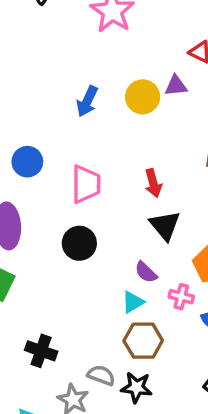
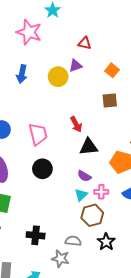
blue arrow: (87, 101) -> (22, 74), moved
black triangle: (165, 225) -> (89, 147), turned -42
pink cross: (181, 297) -> (101, 192), moved
black star: (137, 387) -> (106, 242), moved, turned -30

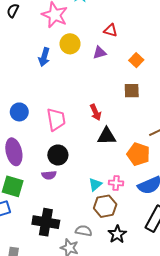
yellow circle: (58, 77) -> (70, 44), moved
purple semicircle: (84, 176) -> (49, 175), moved, turned -40
black cross: (36, 235) -> (46, 222), size x1.4

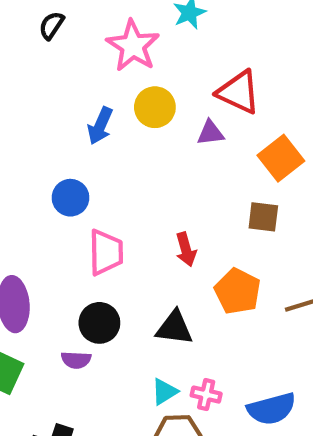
red triangle: (110, 30) -> (239, 92), size x1.6
orange square: (136, 60) -> (281, 158), size x1.5
blue circle: (19, 112) -> (70, 198), moved
black triangle: (107, 136) -> (174, 328), moved
orange pentagon: (138, 154) -> (238, 291), moved

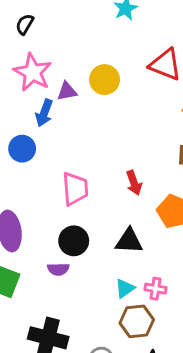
pink star: (133, 46) -> (33, 72), moved
blue arrow: (100, 126) -> (44, 113), moved
purple triangle: (211, 133) -> (67, 91), moved
blue circle: (70, 198) -> (22, 149), moved

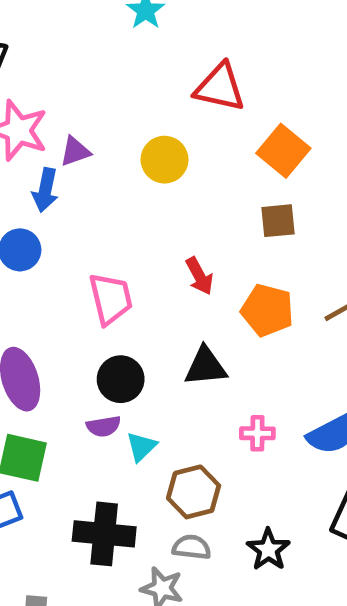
yellow circle: (105, 80) -> (164, 160), moved
cyan triangle: (125, 288) -> (141, 447), moved
brown hexagon: (137, 321) -> (194, 492), moved

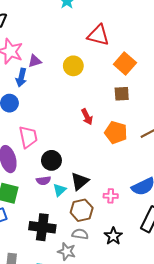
pink trapezoid: (111, 299) -> (28, 137), moved
black triangle: (206, 366) -> (80, 181), moved, turned -36
pink cross: (257, 433) -> (111, 196), moved

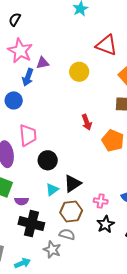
purple semicircle: (43, 181) -> (22, 201), moved
black star: (113, 236) -> (105, 224), moved

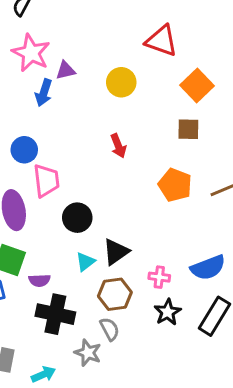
blue circle: (14, 100) -> (24, 150), moved
red arrow: (87, 122) -> (118, 146), moved
gray semicircle: (67, 234) -> (110, 329), turned 49

